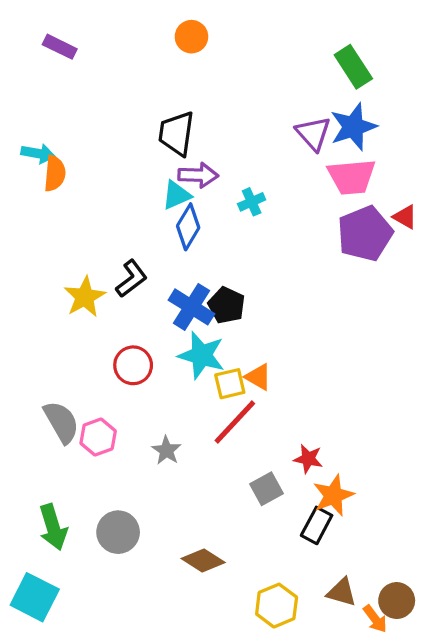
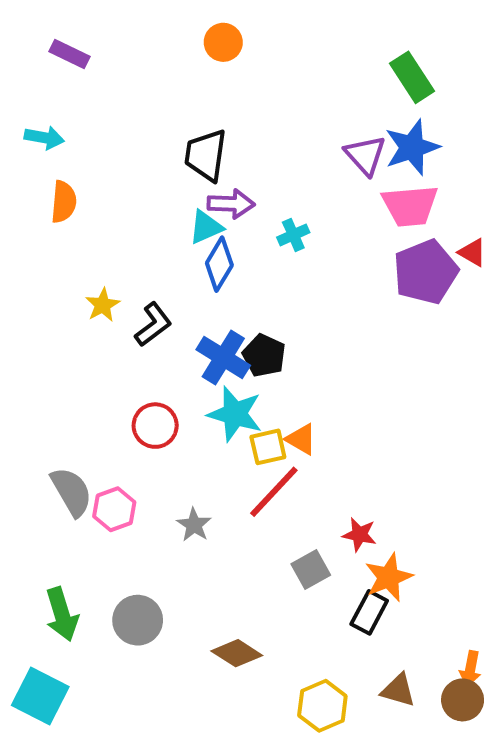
cyan arrow: (38, 153) -> (44, 138), moved
yellow star: (85, 297) -> (103, 305), moved, size x0.7
orange arrow: (375, 619) -> (470, 669), moved, turned 48

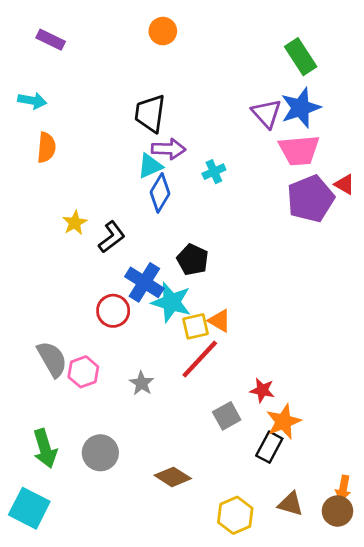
blue cross: (223, 357) -> (144, 282), moved

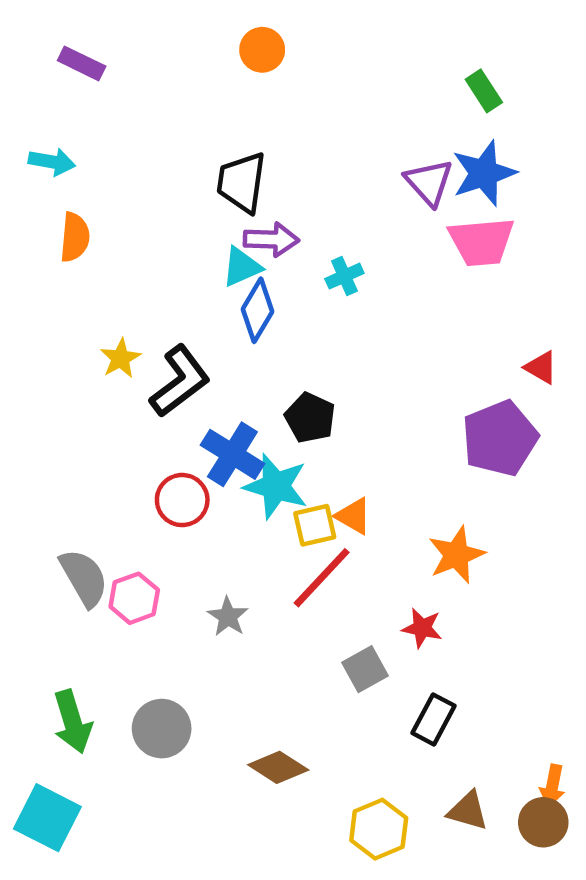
green rectangle: (301, 57) -> (484, 91), size x0.7
red triangle: (345, 184) -> (541, 367), moved
purple pentagon: (311, 199) -> (500, 438), moved
black L-shape: (112, 237) -> (180, 381), size x1.4
orange star: (284, 422) -> (456, 555), moved

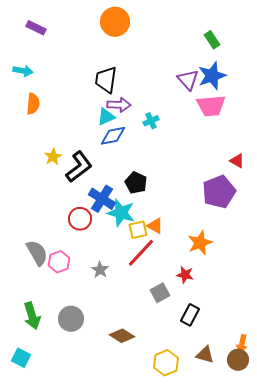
orange circle: (262, 50) -> (115, 22), size x1.5
blue diamond: (258, 310) -> (113, 136), turned 48
cyan square: (47, 818) -> (21, 358), size x0.7

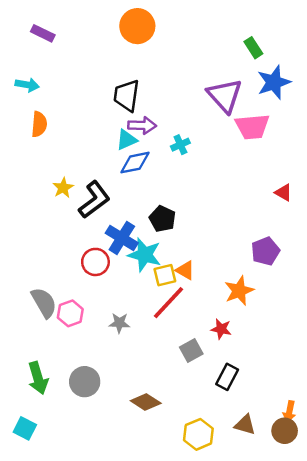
blue star: (212, 76) -> (274, 82), moved
purple triangle: (188, 80) -> (225, 96), size x1.4
purple pentagon: (219, 192) -> (265, 251), moved, size x0.7
gray star: (100, 270) -> (119, 323), turned -30

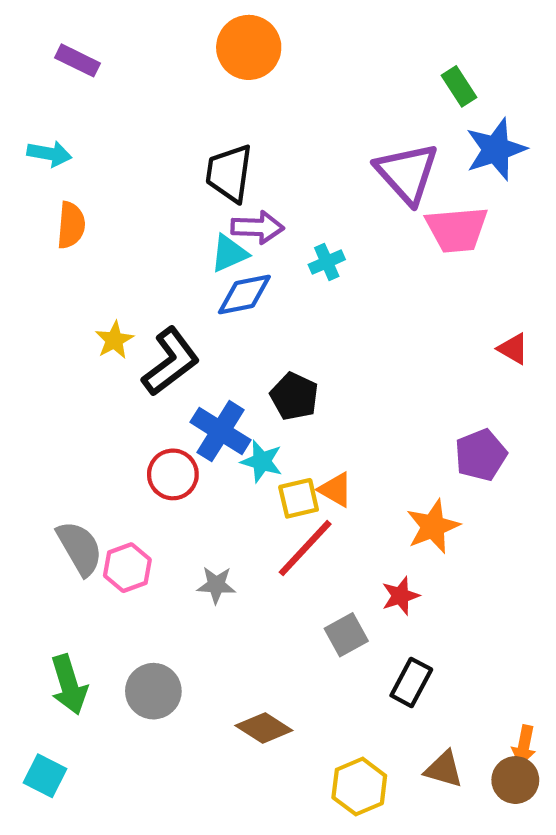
cyan star: (145, 255) -> (262, 461), size x0.7
red star: (221, 329) -> (400, 596), turned -30

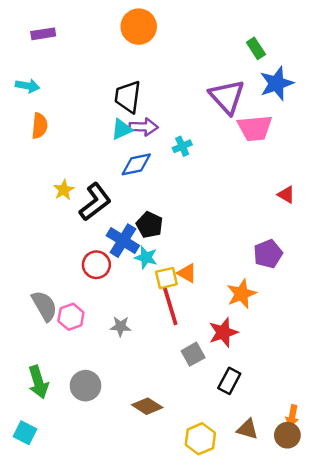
purple rectangle: (78, 60) -> (43, 34), turned -35
cyan triangle: (229, 253) -> (122, 129), moved
black pentagon: (294, 396) -> (150, 225), moved
red line: (305, 548) -> (170, 306), turned -60
red star: (400, 596) -> (223, 332), size x1.4

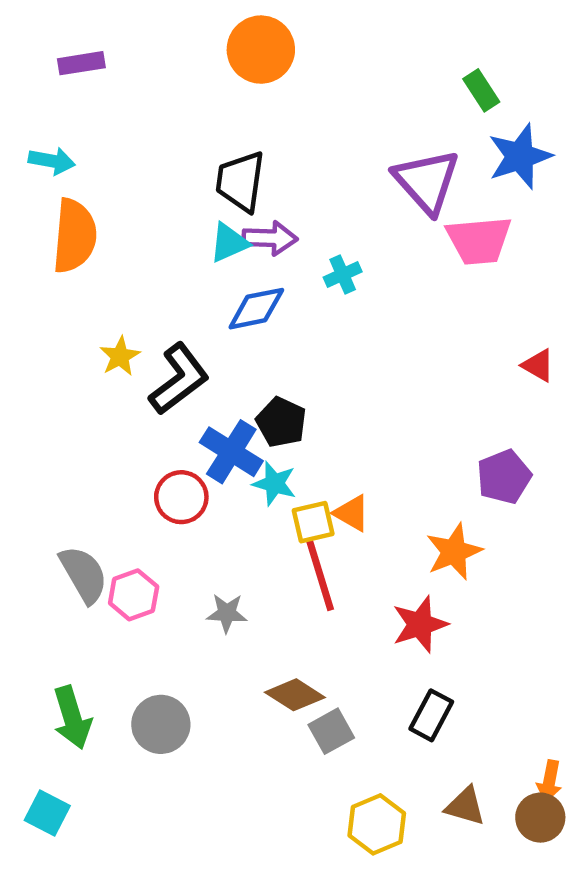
orange semicircle: (40, 126) -> (75, 236), size x1.5
gray square: (193, 354) -> (331, 731), moved
brown diamond: (147, 406) -> (295, 695), moved

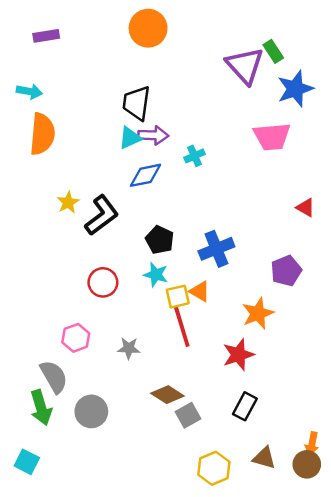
purple triangle: (427, 181) -> (245, 66), moved
blue cross: (231, 452) -> (216, 249), moved, turned 36
gray semicircle: (84, 574) -> (54, 377), moved

